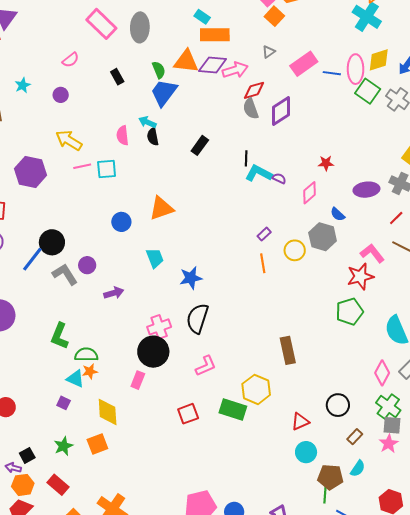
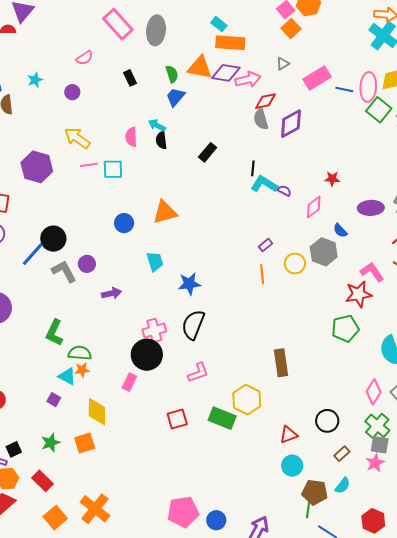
blue trapezoid: (164, 93) -> (175, 97), size x0.7

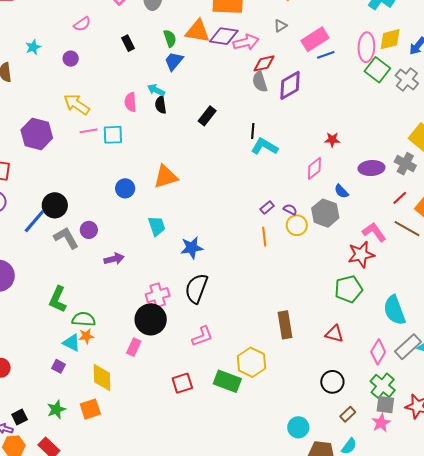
blue line: (344, 89) -> (326, 55), moved, turned -30
purple semicircle: (284, 191) -> (290, 209), moved
red triangle: (289, 435) -> (334, 334), moved, turned 36

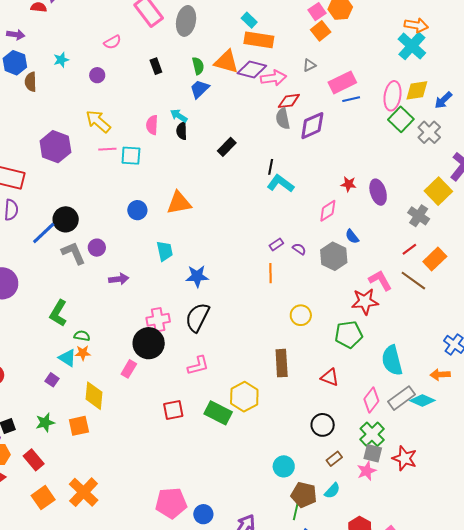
purple ellipse: (371, 168) -> (378, 192), moved, turned 70
yellow circle: (297, 225) -> (301, 315), moved
green semicircle: (84, 319) -> (82, 336), size x0.7

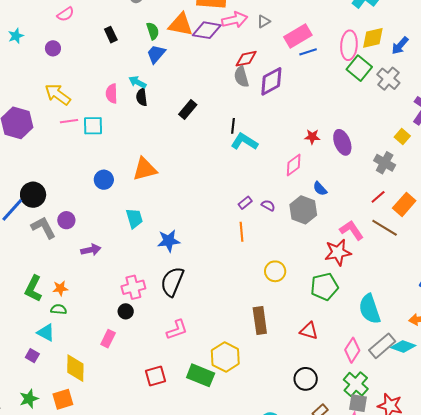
pink arrow: (273, 78) -> (235, 20), moved
yellow square: (438, 191) -> (402, 136), size x0.6
black circle: (149, 343) -> (126, 311), size x0.5
orange star: (83, 353) -> (60, 288), moved

